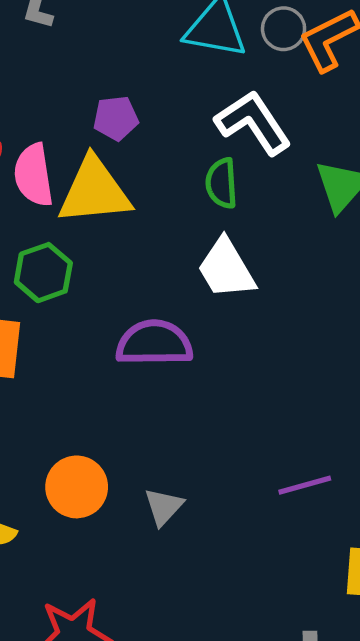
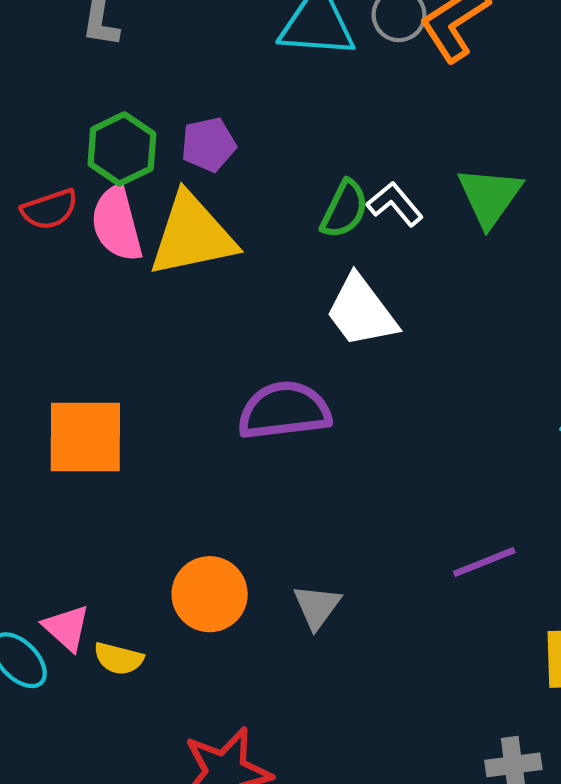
white L-shape: (253, 123) -> (395, 204), moved, size x0.6
green semicircle: (222, 183) -> (344, 209), turned -144
green hexagon: (43, 273) -> (122, 149), moved

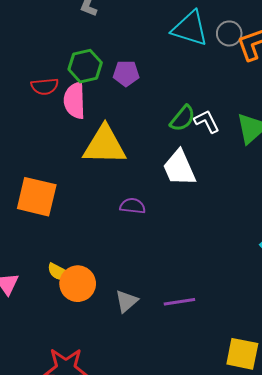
yellow triangle: (192, 235) -> (105, 145), moved
purple semicircle: (284, 410) -> (133, 206), size x0.6
purple line: (484, 562) -> (179, 302), moved
yellow semicircle: (119, 659) -> (59, 272), moved

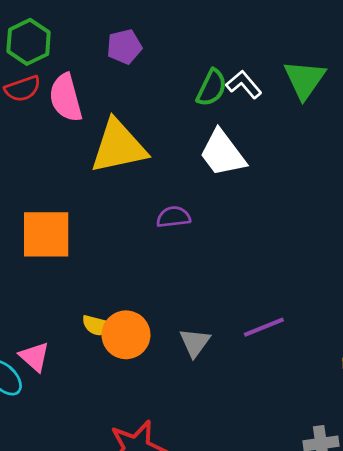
green hexagon: (85, 66) -> (29, 42), moved

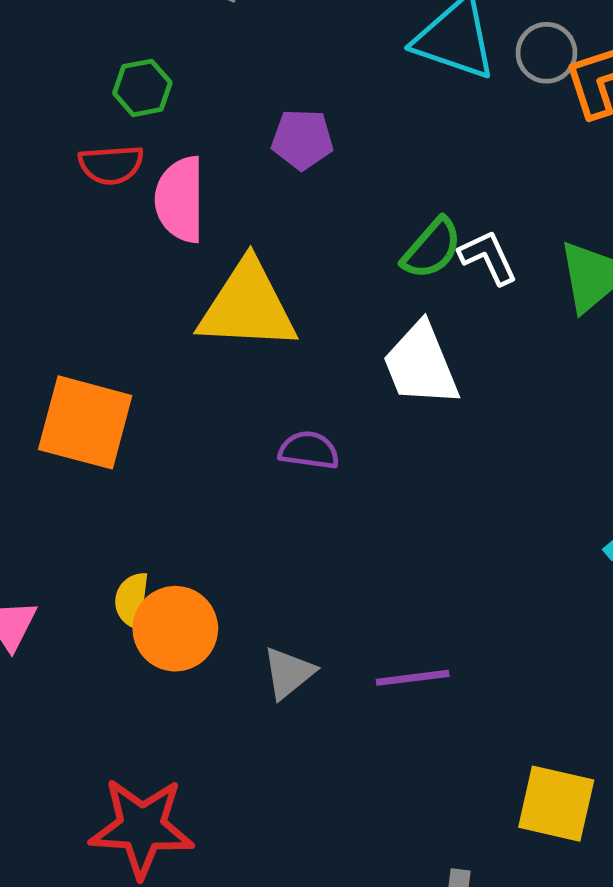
green hexagon: (29, 42) -> (142, 88), size x0.7
yellow semicircle: (98, 326) -> (132, 600), turned 68

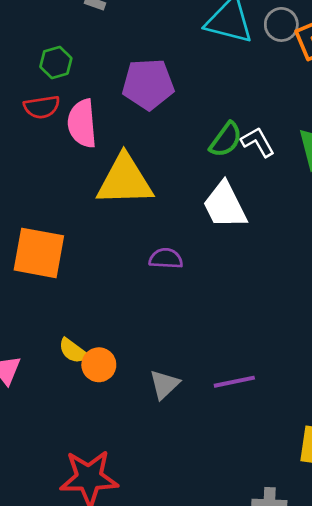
purple pentagon: (302, 139) -> (148, 84), size x1.5
yellow semicircle: (132, 600) -> (73, 351), turned -56
orange circle: (175, 629) -> (99, 365), size x0.7

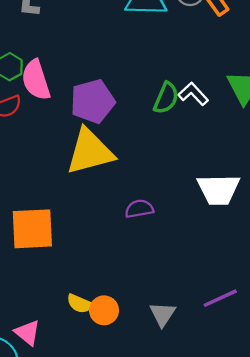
purple pentagon: (148, 84) -> (93, 101), moved
pink semicircle: (82, 123) -> (36, 80), moved
white trapezoid: (225, 205) -> (218, 190), moved, turned -51

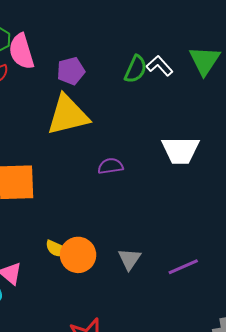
purple pentagon: (93, 101) -> (71, 71), size x0.7
purple line: (220, 298) -> (183, 267), moved
orange circle: (104, 310) -> (78, 255), size x1.4

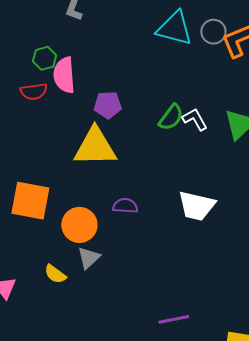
orange circle: (78, 255) -> (79, 225), moved
gray triangle: (129, 259) -> (89, 258), moved

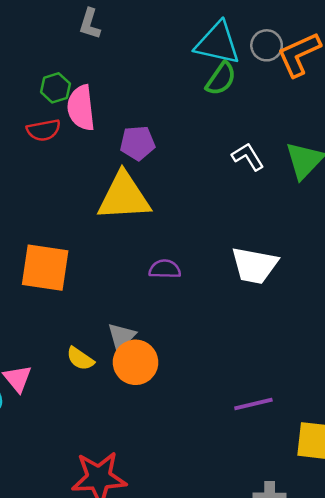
green semicircle: (171, 117) -> (221, 79), moved
orange circle: (79, 225) -> (136, 362), moved
purple line: (174, 319) -> (253, 404), moved

